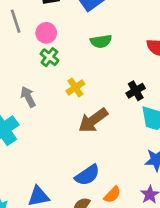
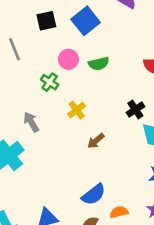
pink circle: (46, 33) -> (68, 59), moved
brown arrow: (93, 120) -> (96, 141), size x0.6
orange semicircle: (112, 195) -> (119, 212), turned -144

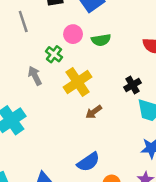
yellow cross: (77, 110) -> (78, 82), size x1.6
gray arrow: (31, 122) -> (35, 76), moved

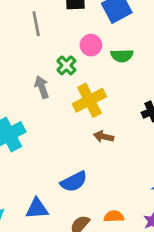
brown arrow: (94, 112) -> (104, 137), turned 42
blue semicircle: (88, 162) -> (74, 182), moved

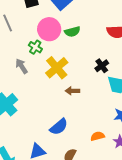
pink circle: (91, 45) -> (49, 29), size x1.5
orange semicircle: (114, 216) -> (98, 136), moved

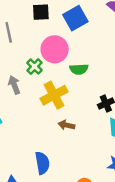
green semicircle: (72, 32) -> (79, 69), moved
blue semicircle: (59, 127) -> (42, 163), turned -72

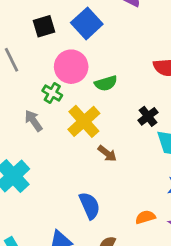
brown arrow: (66, 125) -> (107, 154), turned -140

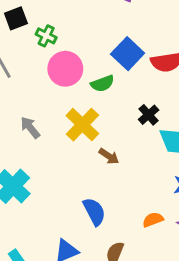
blue square: (87, 23) -> (128, 54), moved
black square: (44, 26) -> (16, 18), moved
green cross: (52, 93) -> (46, 36), moved

